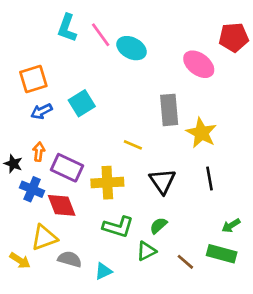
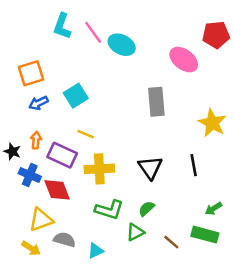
yellow star: (201, 133) -> (212, 123), moved
yellow line: (133, 145) -> (86, 134), moved
yellow arrow: (20, 260) -> (31, 248), moved

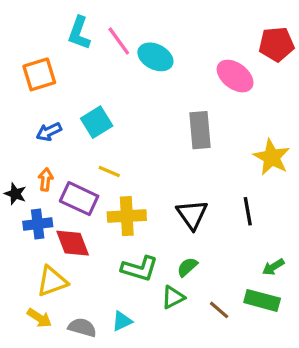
orange square: (31, 73) -> (39, 74), moved
blue cross: (30, 175) -> (38, 224), turned -30
gray semicircle: (65, 240) -> (82, 327), moved

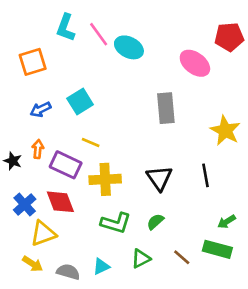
blue cross: (38, 224) -> (25, 204), moved, turned -35
green triangle: (173, 297) -> (141, 259), moved

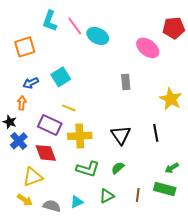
gray rectangle: (166, 108) -> (126, 82), size x0.7
orange arrow: (38, 149) -> (22, 103), moved
blue cross: (25, 204) -> (19, 141), moved
brown line: (182, 257) -> (138, 195), turned 56

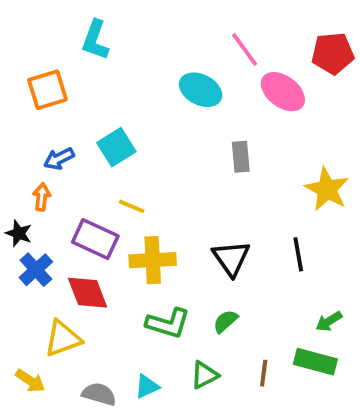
pink line: (75, 26) -> (245, 50), moved
cyan ellipse: (98, 36) -> (201, 90), moved
yellow arrow: (25, 200) -> (30, 381), moved

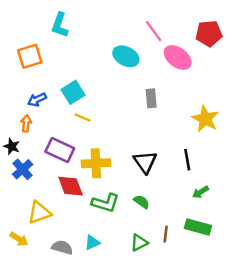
yellow line: (132, 206) -> (83, 118), moved
red diamond: (88, 293) -> (71, 186), moved
green semicircle: (225, 321) -> (142, 202), turned 77
green arrow: (329, 321) -> (200, 192), moved
green triangle: (204, 375) -> (139, 243), moved

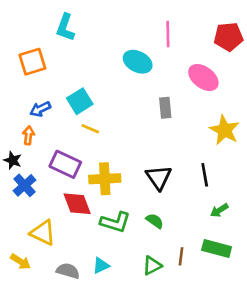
pink line: (154, 31) -> (168, 34), turned 35
pink ellipse: (178, 57) -> (203, 77), moved
yellow triangle: (39, 213) -> (43, 233), turned 45

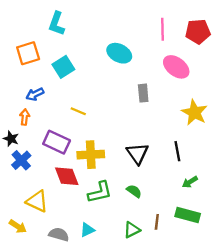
pink line: (168, 34) -> (163, 29), moved
cyan square: (80, 101) -> (63, 67), moved
green L-shape: (115, 222) -> (100, 192), turned -30

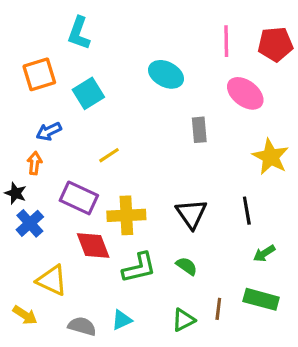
yellow line: (78, 111) -> (109, 155), turned -56

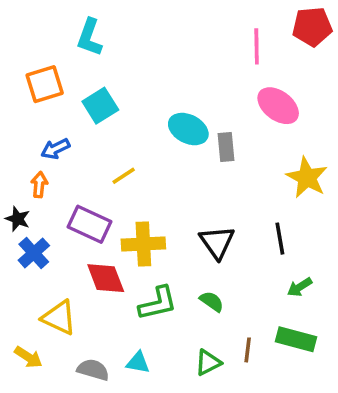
red pentagon: (275, 44) -> (312, 27), moved
cyan ellipse: (166, 74) -> (188, 129), moved
cyan triangle: (122, 320) -> (138, 363), turned 35

